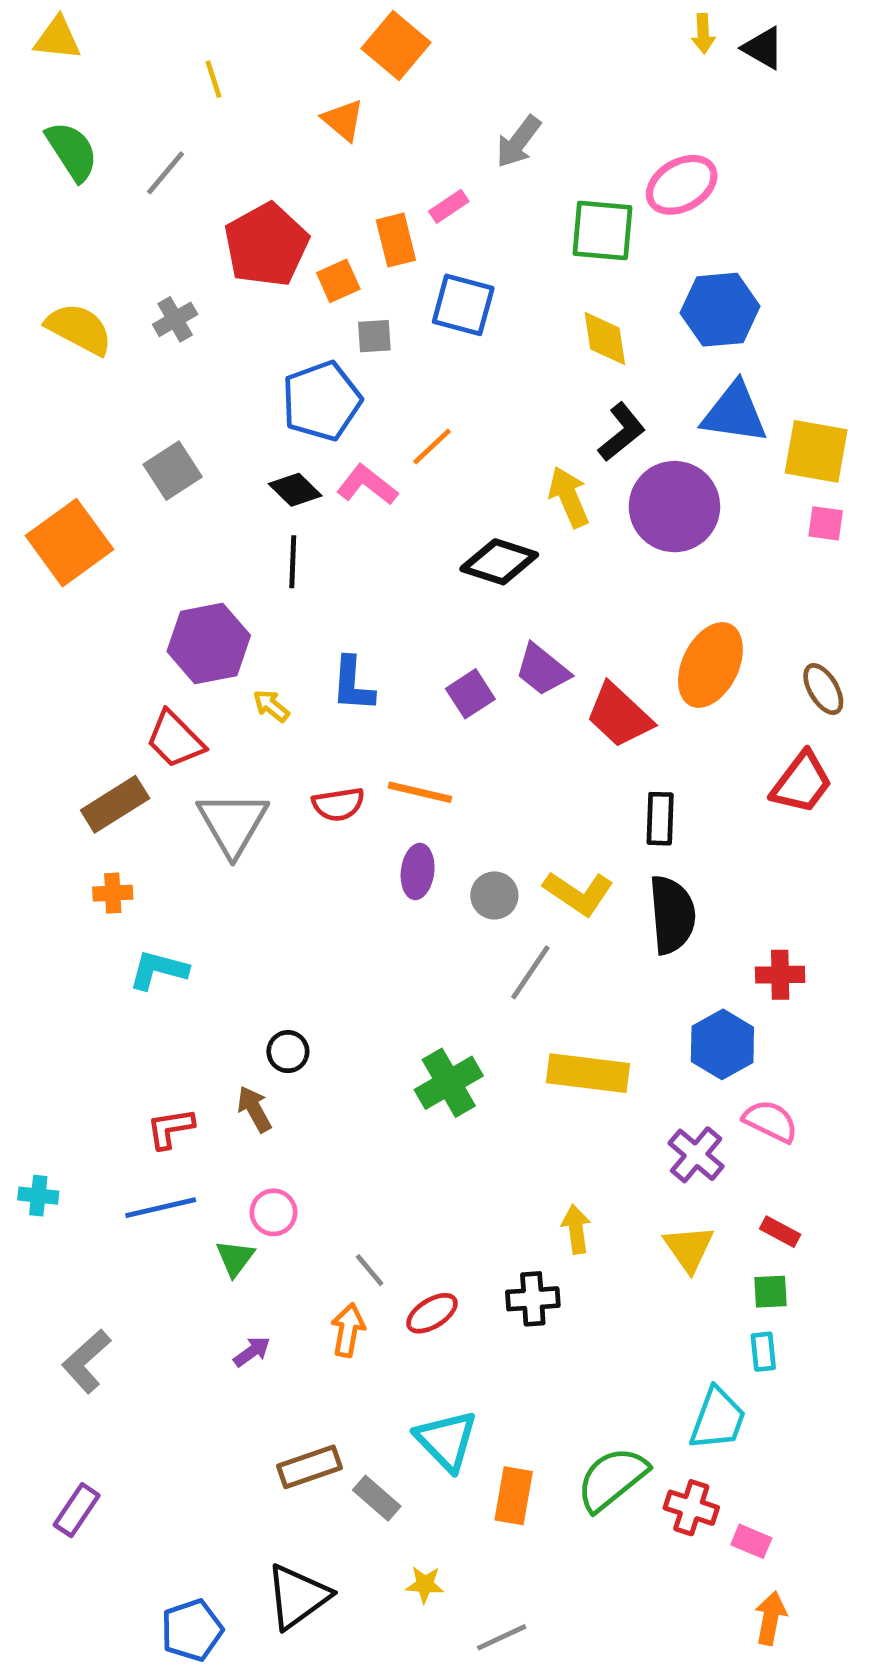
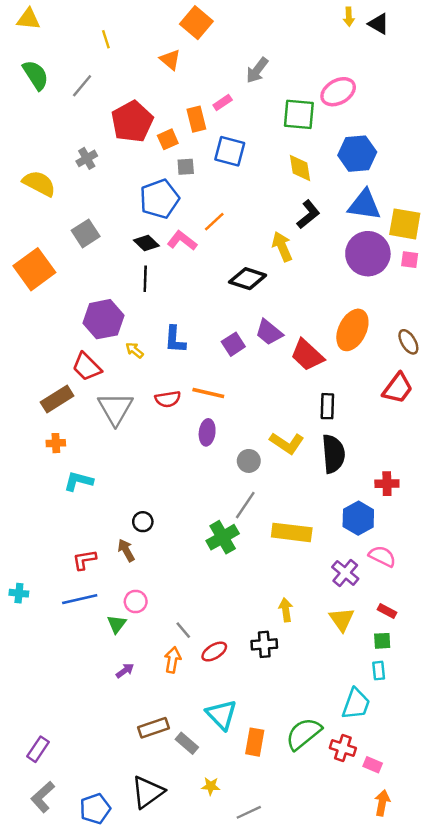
yellow semicircle: (79, 329) -> (39, 183), moved
purple circle: (674, 507) -> (368, 254), moved
gray circle: (494, 895) -> (249, 461), moved
gray line: (530, 972) -> (245, 505), moved
gray L-shape: (86, 1361) -> (43, 797), moved

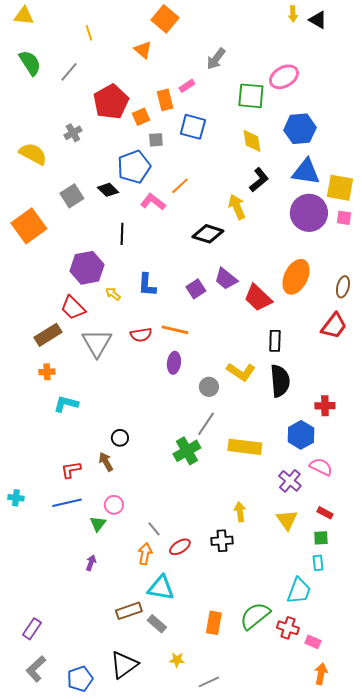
black diamond: (146, 243) -> (108, 190), moved
brown ellipse: (408, 342) -> (343, 287), turned 45
purple arrow: (125, 671) -> (91, 563), moved, turned -35
cyan triangle: (221, 715) -> (161, 588), moved, turned -36

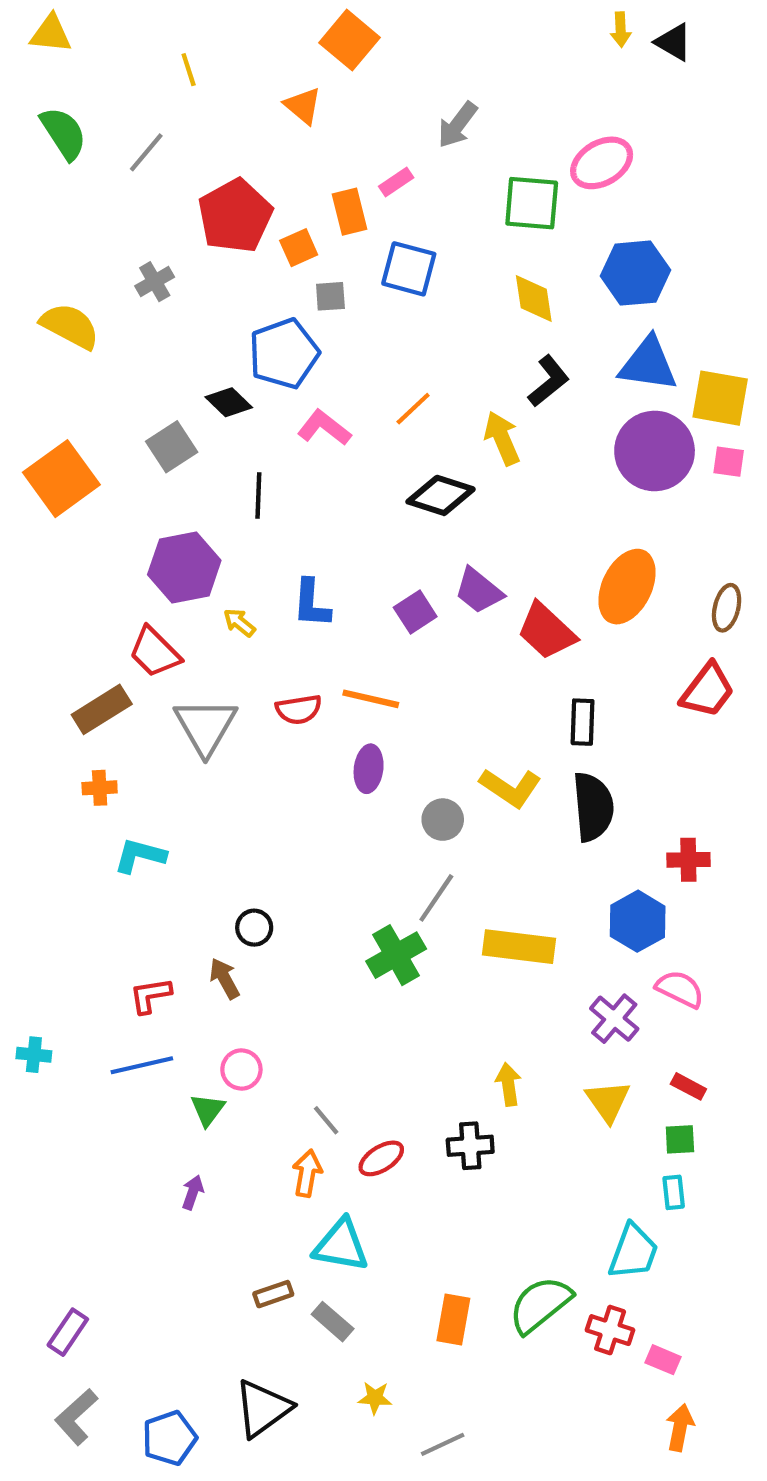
orange line: (180, 186) -> (413, 409), moved
gray square: (72, 196) -> (172, 447), moved
brown rectangle: (129, 611) -> (273, 1294), size x0.7

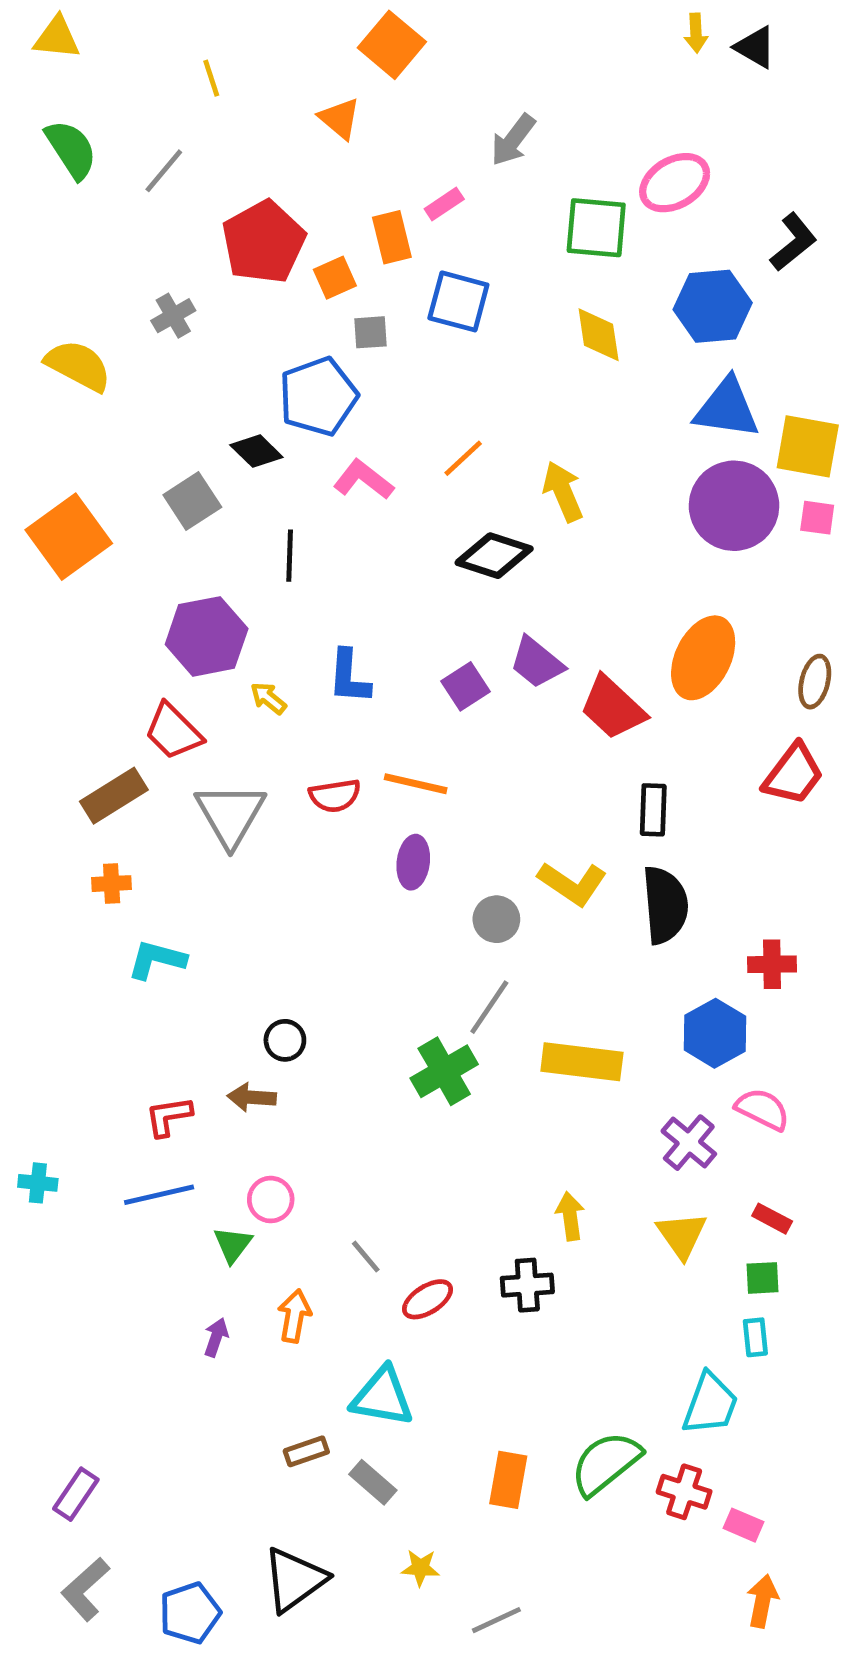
black L-shape: (549, 381) -> (793, 242), moved
brown arrow: (225, 978) -> (252, 1097), turned -57
orange arrow: (307, 1173) -> (294, 1316), moved

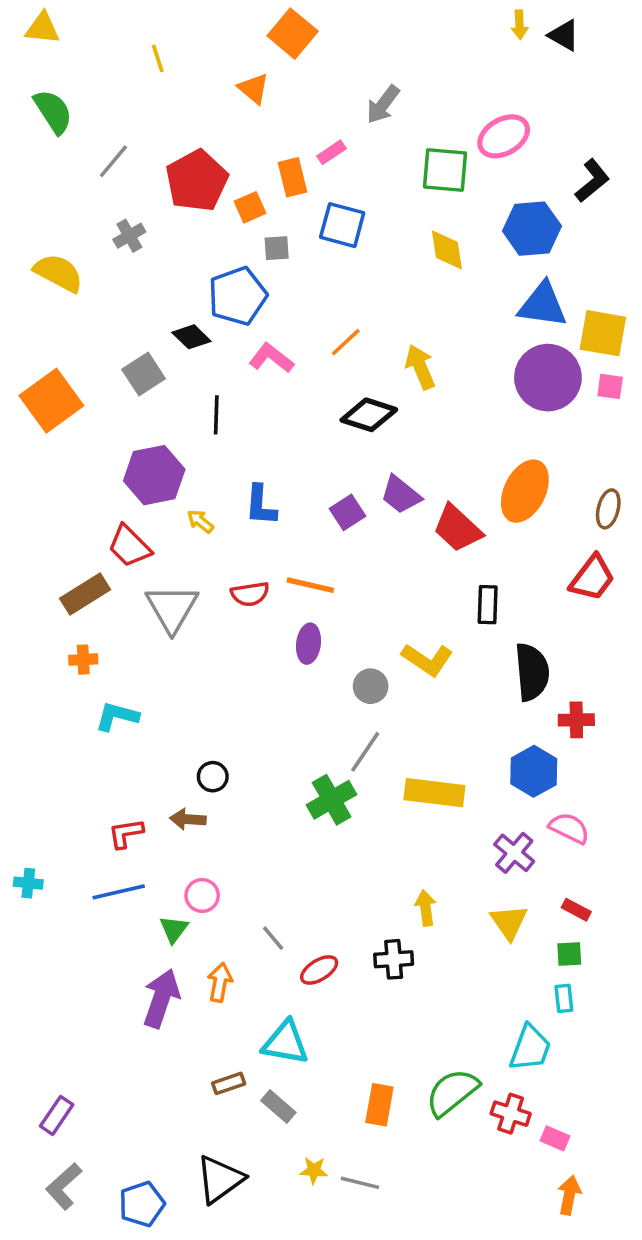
gray line: (164, 171) -> (113, 161), moved
black semicircle: (665, 905) -> (532, 672), moved
purple arrow: (216, 1337) -> (161, 998), size x2.0
gray line: (496, 1620) -> (360, 1183), moved, turned 39

